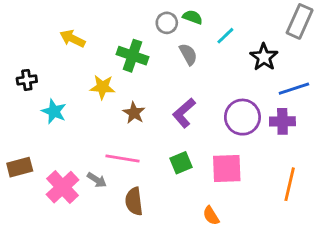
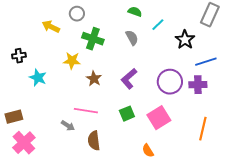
gray circle: (167, 23) -> (77, 14), moved
pink square: (227, 169) -> (159, 118), turned -30
pink cross: (63, 187) -> (24, 143), moved

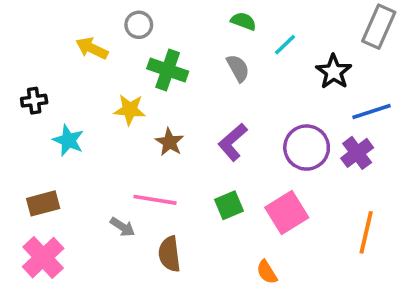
purple cross: (198, 85) -> (357, 153), turned -36
brown rectangle: (14, 117) -> (43, 203), moved

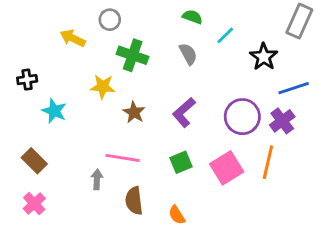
brown rectangle: (43, 203) -> (34, 161), turned 60
gray arrow: (123, 227) -> (97, 179), turned -120
orange line: (366, 232) -> (268, 162), moved
pink cross: (43, 258) -> (34, 204), size x0.7
orange semicircle: (267, 272) -> (177, 215), moved

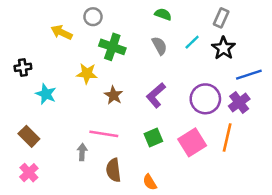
gray rectangle: (299, 21) -> (221, 18), moved, size x0.7
cyan line: (225, 35) -> (192, 42), moved

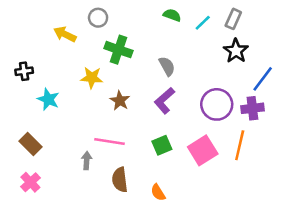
cyan line: (192, 42) -> (203, 23), moved
gray semicircle: (159, 46) -> (167, 66), moved
blue line: (249, 75) -> (263, 79), turned -35
purple cross: (239, 102) -> (252, 108), turned 30

